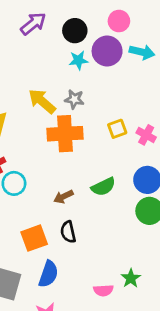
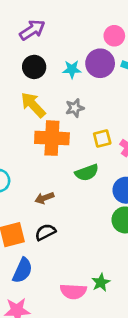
black circle: (75, 31) -> (34, 67), moved
gray star: (74, 99) -> (75, 108), moved, turned -30
green semicircle: (103, 187) -> (87, 173), moved
black semicircle: (68, 232) -> (45, 232), turned 70
pink semicircle: (103, 290) -> (73, 291), size x1.4

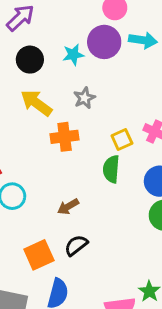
orange cross: (52, 138) -> (65, 137), size x0.7
yellow square: (102, 138) -> (122, 140), moved
green semicircle: (87, 173) -> (111, 169), turned 125

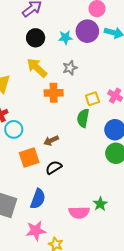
orange square: (39, 255) -> (29, 158), moved

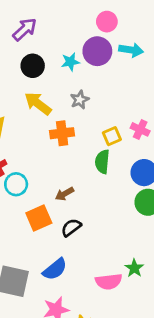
blue semicircle: (38, 199) -> (55, 269), turned 36

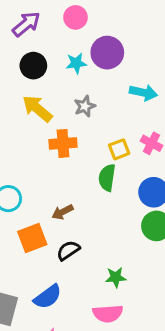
pink circle: (107, 22) -> (75, 17), moved
cyan arrow: (131, 50) -> (143, 93), moved
green star: (134, 268) -> (116, 277), moved, turned 30

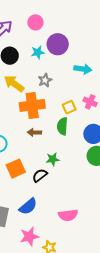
orange cross: (63, 143) -> (32, 105), size x1.4
brown arrow: (63, 212) -> (34, 132), moved, turned 32
green star: (116, 277) -> (53, 159), moved

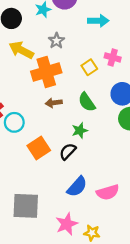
green semicircle: (62, 126) -> (87, 102), moved, turned -30
blue semicircle: (28, 206) -> (77, 187), moved

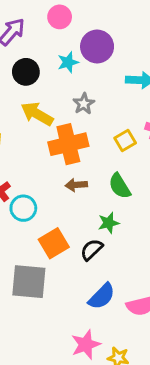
gray square: (26, 206) -> (29, 282), moved

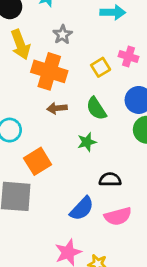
yellow arrow: (37, 114) -> (20, 44), turned -140
orange cross: (68, 144) -> (49, 71), turned 32
black semicircle: (92, 250) -> (110, 180), moved, turned 45

